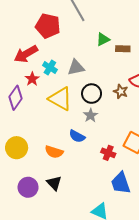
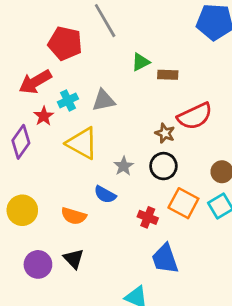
cyan cross: (50, 68) -> (68, 100), turned 32
black circle: (92, 94) -> (163, 166), moved

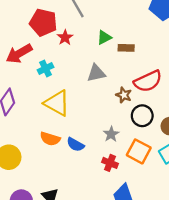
gray triangle: (104, 100) -> (96, 73), moved
red star: (44, 116) -> (65, 37), moved
gray star: (124, 166) -> (111, 134), moved
black circle: (163, 166) -> (142, 116), moved
orange semicircle: (74, 216) -> (50, 139), moved

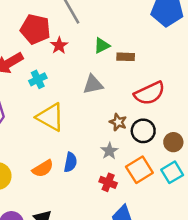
brown star: (124, 95) -> (118, 122), moved
orange semicircle: (50, 139) -> (43, 169), moved, turned -48
blue semicircle: (75, 145) -> (70, 162), turned -108
orange square: (139, 151) -> (139, 170), turned 30

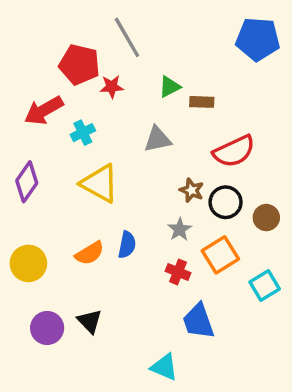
red star: (59, 45) -> (112, 87), turned 30
cyan square: (172, 172) -> (265, 286), moved

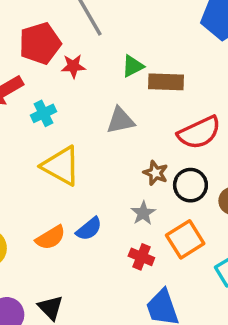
red pentagon: (79, 65) -> (40, 43), turned -30
brown rectangle: (202, 102) -> (166, 82), size x1.4
blue semicircle: (127, 245) -> (89, 229), turned 40

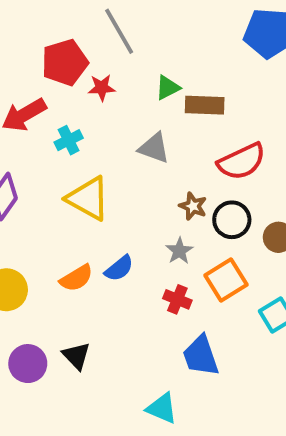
gray triangle: (120, 120) -> (154, 148), turned 32

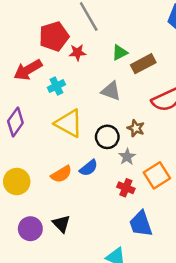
brown rectangle: (205, 105) -> (143, 64), turned -30
black circle: (232, 220) -> (107, 137), moved

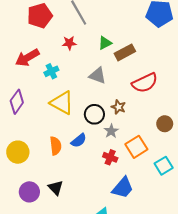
red pentagon: (54, 36) -> (40, 16), moved
orange semicircle: (61, 174) -> (56, 146), turned -66
blue trapezoid: (141, 224) -> (123, 188), turned -120

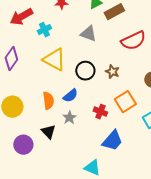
brown star: (119, 107) -> (112, 72), moved
gray star: (111, 131) -> (69, 118), moved
black triangle: (56, 188) -> (48, 132), moved

